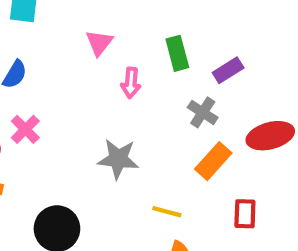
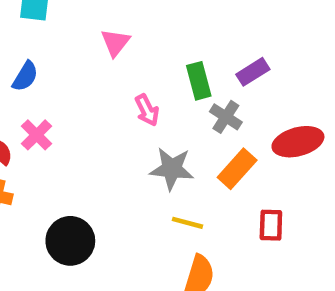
green rectangle: (177, 53) -> (199, 81), moved
pink arrow: (131, 83) -> (147, 110), moved, turned -32
gray star: (118, 159) -> (172, 169), moved

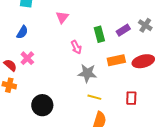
gray cross: (226, 117) -> (145, 25), moved
orange rectangle: (237, 169) -> (116, 60), moved, turned 36

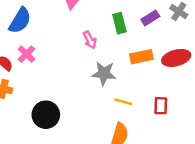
blue semicircle: (22, 32) -> (20, 21), size x1.5
yellow line: (94, 97) -> (123, 102), moved

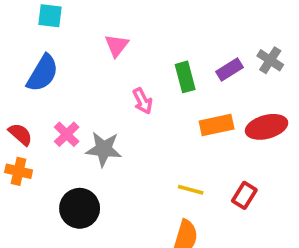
pink cross: (26, 54) -> (67, 134), moved
gray star: (104, 73) -> (104, 149), moved
red rectangle: (161, 106) -> (244, 195), turned 30

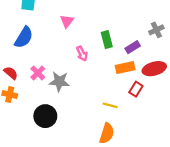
gray cross: (270, 60) -> (156, 30), turned 32
purple rectangle: (230, 69) -> (133, 47), moved
red rectangle: (244, 195) -> (136, 89), moved

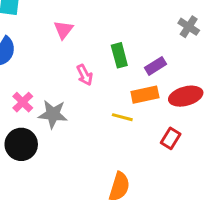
gray cross: (156, 30) -> (189, 27), moved, turned -32
red rectangle: (136, 89) -> (171, 138), moved
yellow line: (110, 105) -> (122, 117), moved
black circle: (45, 116) -> (21, 144), moved

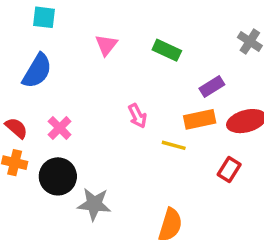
green rectangle: (119, 55) -> (167, 50), moved, turned -50
pink arrow: (85, 75) -> (137, 116), moved
gray star: (53, 114) -> (94, 204), moved

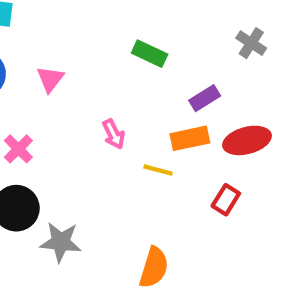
pink triangle: (106, 45) -> (50, 79), moved

